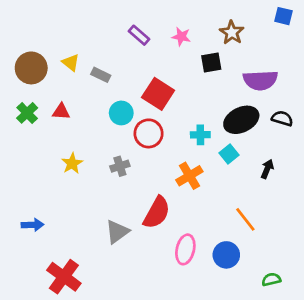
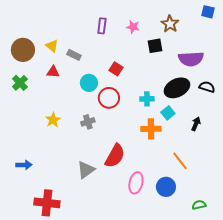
purple rectangle: (139, 35) -> (102, 26), turned 56
red square: (158, 94) -> (116, 69), size x0.6
red triangle: (61, 112) -> (53, 72), moved
orange cross: (189, 176) -> (151, 129), moved, turned 30
red cross: (64, 277) -> (47, 203), turned -30

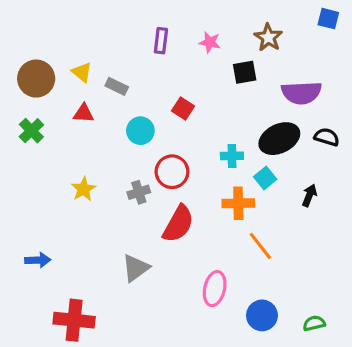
red circle: (109, 98) -> (172, 172), moved
red semicircle: (115, 156) -> (178, 224), moved
orange line: (180, 161) -> (260, 246), moved
blue circle: (166, 187) -> (262, 315), moved

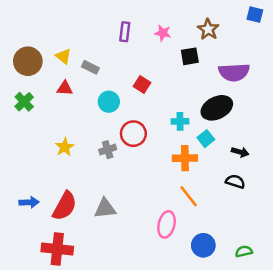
black semicircle: (327, 137) -> (235, 181), moved
black arrow: (309, 195) -> (240, 152), turned 84
red semicircle: (178, 224) -> (65, 206), moved
orange line: (260, 246) -> (189, 196), moved
gray triangle: (136, 268) -> (105, 208), turned 30

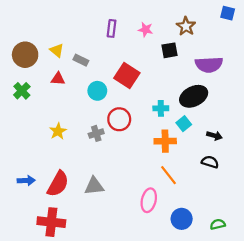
red square: (142, 85) -> (127, 75), size x1.6

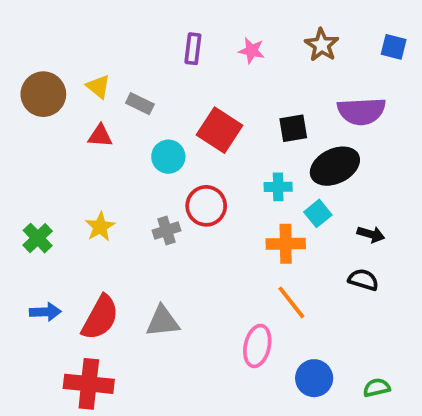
blue square: (228, 13) -> (394, 47), moved
black square: (170, 50) -> (293, 128), moved
green cross: (22, 91) -> (38, 238), moved

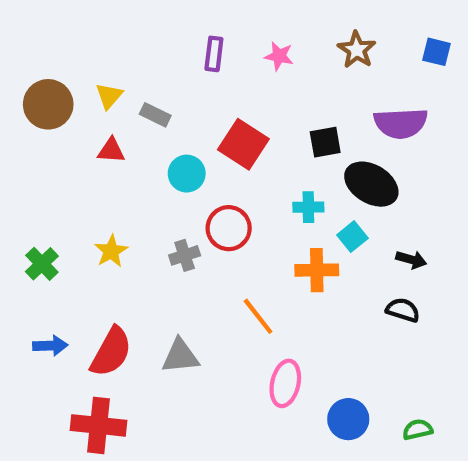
yellow triangle: (98, 87) -> (109, 96), turned 32
black ellipse: (335, 166) -> (371, 184), turned 57
orange line: (291, 302) -> (258, 316), moved

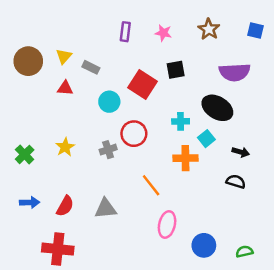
black square: (325, 142) -> (176, 70), moved
red semicircle: (111, 352) -> (65, 206), size x0.7

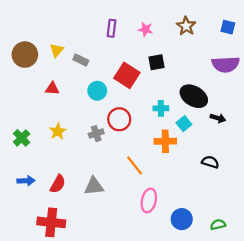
purple semicircle: (235, 72) -> (226, 64), moved
red triangle: (65, 88) -> (52, 89), moved
black arrow: (241, 152) -> (218, 118), moved

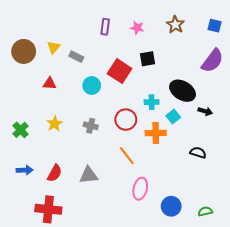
purple semicircle: (226, 64) -> (212, 61), turned -50
red circle: (119, 119) -> (126, 120), moved
gray cross: (96, 134) -> (91, 126), turned 32

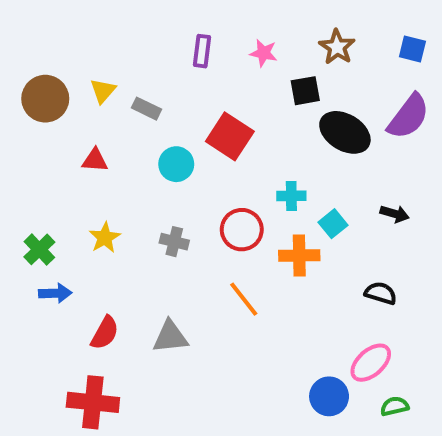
black square: (147, 59) -> (305, 91), moved
black ellipse: (183, 91) -> (345, 132), moved
blue arrow: (25, 170) -> (55, 293), moved
pink ellipse: (140, 189) -> (371, 363), moved, turned 35

